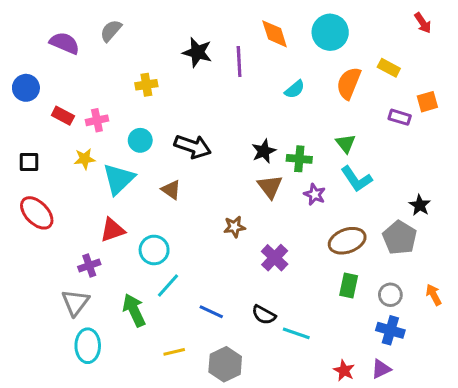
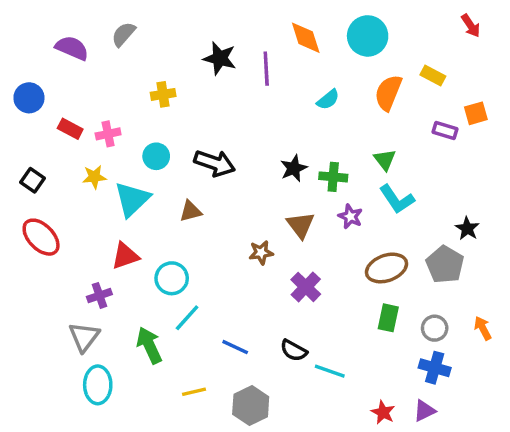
black square: (29, 162) -> (32, 180), turned 35
brown triangle: (270, 187) -> (301, 225), moved
brown triangle: (171, 190) -> (191, 211), turned -50

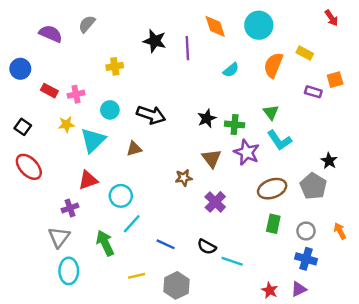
purple star: (350, 216) -> (247, 152), size x1.5

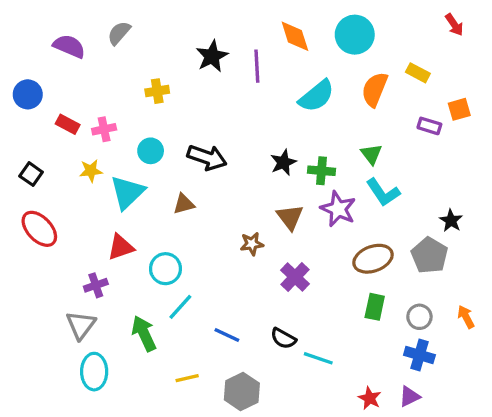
black star: (155, 41) -> (212, 56), turned 30
cyan semicircle: (231, 70) -> (317, 96), size x1.6

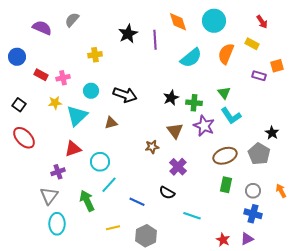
red arrow: (454, 25) -> (262, 22), moved
black semicircle: (283, 338) -> (167, 193), moved

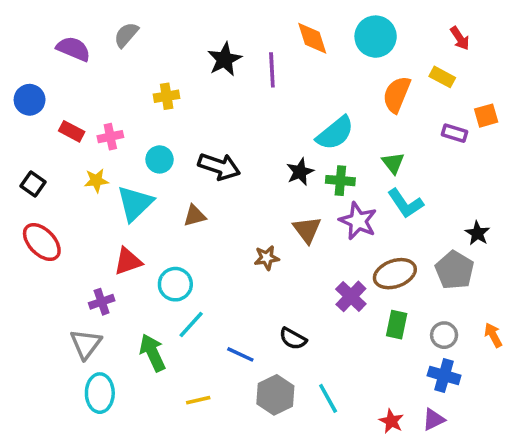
cyan semicircle: (191, 58) -> (335, 133), moved
purple cross: (178, 167) -> (351, 296), moved
cyan line: (192, 216) -> (328, 398), moved, turned 42
gray hexagon: (146, 236) -> (275, 395), moved

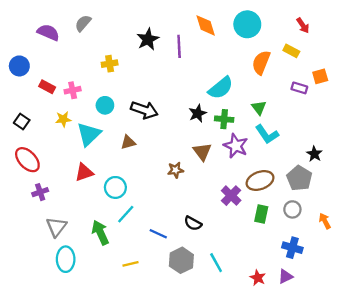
purple cross: (102, 302) -> (40, 192), moved
gray circle: (444, 335) -> (292, 209), moved

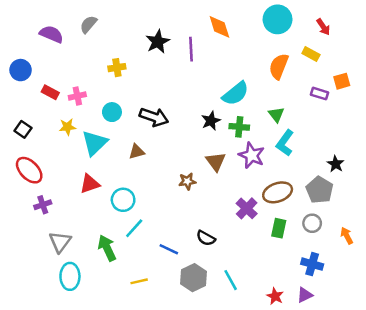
cyan circle: (247, 24) -> (278, 19), moved
cyan L-shape: (267, 134) -> (285, 143), turned 70

